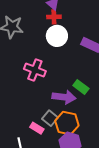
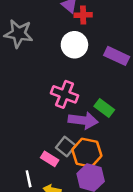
red cross: (54, 17) -> (83, 15), moved
pink cross: (35, 70) -> (65, 94), moved

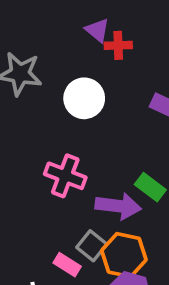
white circle: (74, 45) -> (84, 98), moved
pink cross: (65, 94) -> (65, 176), moved

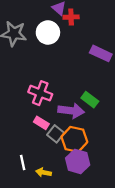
white circle: (84, 98) -> (48, 32), moved
pink rectangle: (67, 265) -> (41, 123), moved

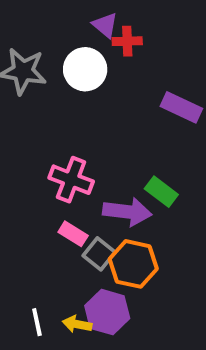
purple hexagon: (78, 161) -> (107, 312), moved
white line: (23, 163) -> (37, 322), moved

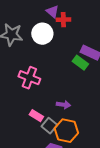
pink cross: (71, 180) -> (29, 78), moved
green rectangle: (161, 192) -> (80, 63), moved
purple arrow: (127, 212) -> (63, 105), size x0.6

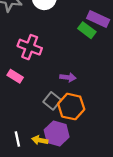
pink rectangle: (36, 116) -> (15, 76), moved

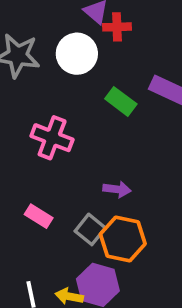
green rectangle: (87, 30) -> (121, 101), moved
pink rectangle: (15, 76) -> (39, 216), moved

